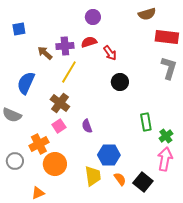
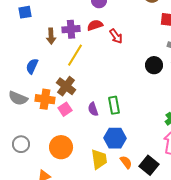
brown arrow: (45, 53) -> (51, 36), turned -133
black circle: (120, 82) -> (154, 65), moved
blue semicircle: (26, 83) -> (32, 66), size x0.7
green rectangle: (146, 122) -> (114, 105), moved
orange cross: (39, 144) -> (45, 99), moved, turned 36

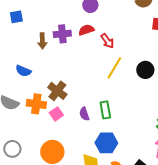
yellow line: (75, 55) -> (114, 68), moved
blue semicircle: (32, 66) -> (23, 71), turned -91

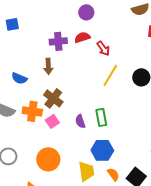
brown arrow: (42, 41) -> (48, 66), moved

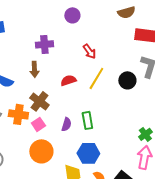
red semicircle: (82, 37) -> (68, 80), moved
purple semicircle: (80, 121) -> (66, 124), turned -144
orange circle: (48, 159) -> (41, 151), moved

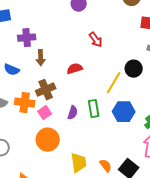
purple cross: (44, 44) -> (27, 38), moved
yellow line: (96, 78) -> (114, 83), moved
brown cross: (39, 101) -> (46, 90), turned 30
blue hexagon: (88, 153) -> (124, 112), moved

